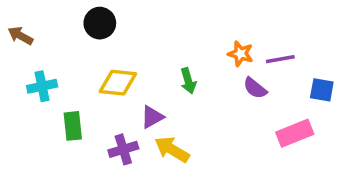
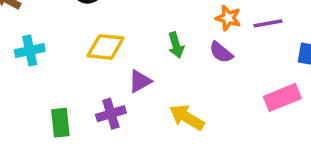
purple semicircle: (255, 88) -> (221, 52), moved
green rectangle: (73, 126) -> (60, 123), moved
yellow arrow: (172, 149) -> (187, 117), moved

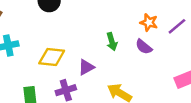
purple line: (268, 23) -> (177, 26), turned -30
yellow diamond: (106, 47) -> (52, 57), moved

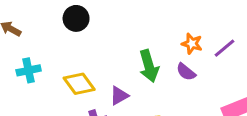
green arrow: (112, 42) -> (149, 66), size x1.5
yellow diamond: (52, 57) -> (79, 84), turned 48

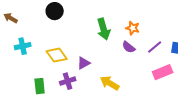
purple line: (225, 48) -> (155, 47), moved
green arrow: (149, 66) -> (104, 29), moved

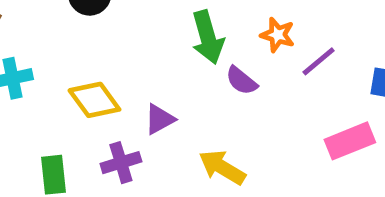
purple semicircle: (129, 47) -> (241, 81), moved
purple line: (155, 47) -> (319, 61), moved

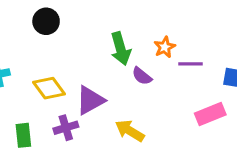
orange star: (278, 35) -> (165, 47), turned 30
purple line: (319, 61) -> (190, 64), turned 40
purple triangle: (160, 119) -> (90, 100), size x1.5

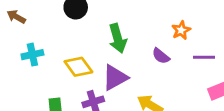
green arrow: (121, 49) -> (118, 38), moved
purple line: (190, 64) -> (204, 57), moved

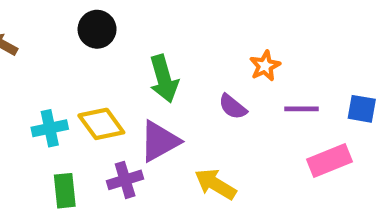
cyan cross: (32, 55) -> (50, 128), moved

